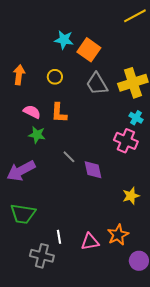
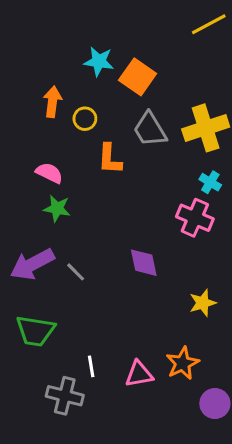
orange arrow: (19, 75) -> (52, 102), moved
orange L-shape: (59, 113) -> (110, 159), moved
gray line: (69, 157) -> (76, 272), moved

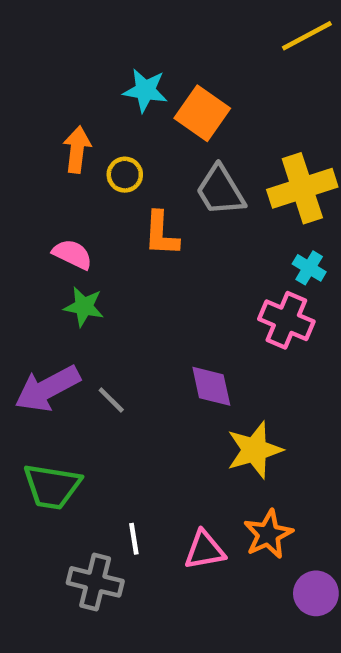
yellow star: (203, 303) -> (255, 450), moved, size x1.4

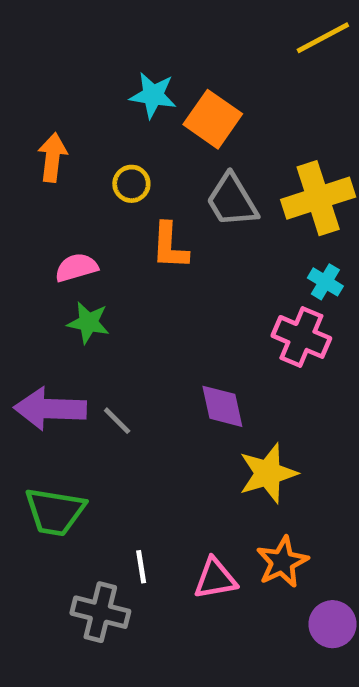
orange arrow: (77, 150) -> (52, 157), moved
pink semicircle: (72, 254) -> (76, 268), turned -42
purple arrow: (47, 389) -> (50, 409), turned 30

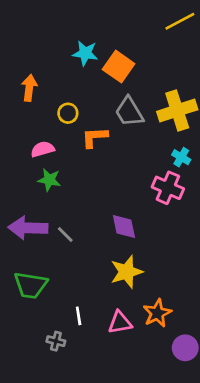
yellow circle: (131, 184) -> (68, 113), moved
orange L-shape: (170, 246) -> (95, 137), turned 84
yellow star: (268, 473) -> (127, 272), moved
gray cross: (100, 612) -> (56, 341), size x0.6

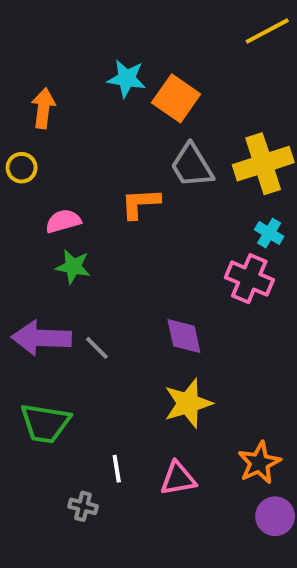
orange arrow: (29, 88) -> (43, 108), moved
yellow circle: (68, 113) -> (22, 168), moved
orange star: (157, 313) -> (259, 463), moved

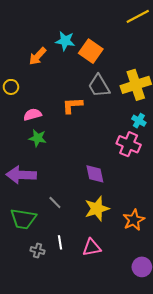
orange arrow: (43, 108) -> (38, 56), moved, turned -144
gray line: (97, 348) -> (55, 202), moved
orange star: (259, 463) -> (134, 220), moved
gray cross: (83, 506) -> (38, 251), moved

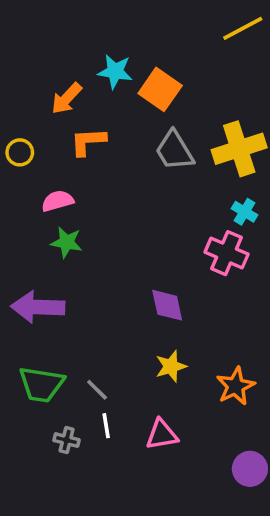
orange L-shape: (72, 105) -> (88, 142), moved
gray line: (55, 202) -> (97, 390), moved
yellow star: (97, 209) -> (171, 366), size x0.7

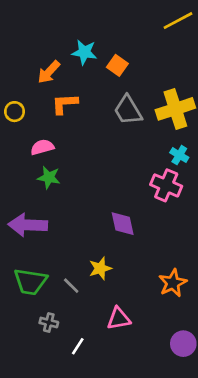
orange square: (160, 89) -> (117, 65), size x0.7
yellow star: (171, 366) -> (100, 268), moved
white line: (106, 426) -> (78, 346), moved, turned 42

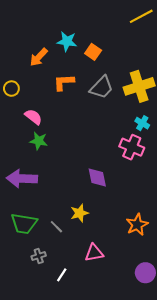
orange L-shape: (65, 104) -> (64, 82), moved
gray trapezoid: (128, 110) -> (101, 87), turned -105
pink semicircle: (42, 147) -> (33, 117), turned 54
gray cross: (49, 323) -> (39, 256), turned -32

